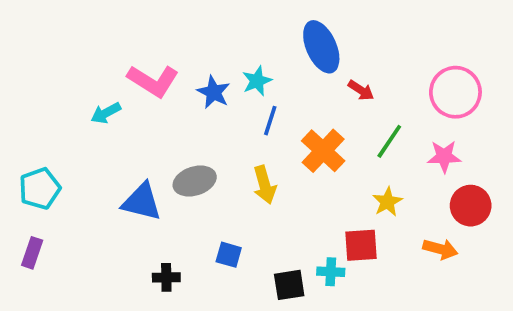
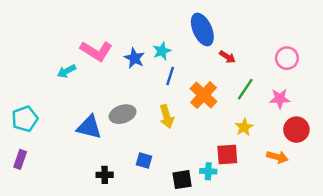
pink circle: (455, 92) -> (287, 58), size x0.7

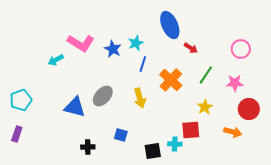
gray ellipse: (123, 114) -> (103, 96), turned -30

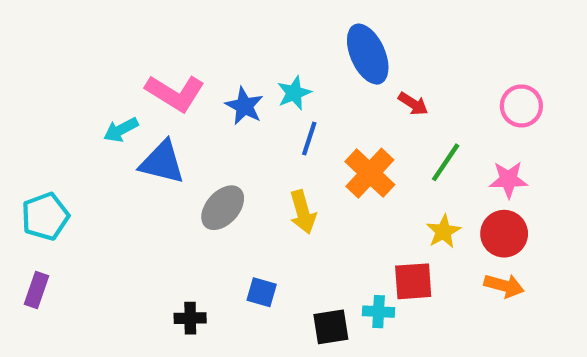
blue triangle: (75, 107) -> (162, 162), moved
red circle: (249, 109) -> (504, 234), moved

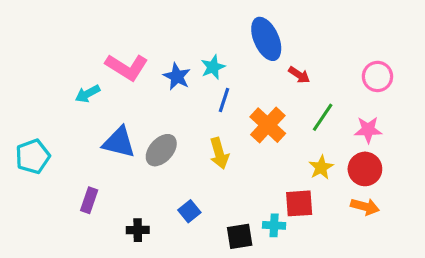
blue triangle: (162, 162) -> (119, 142), moved
purple rectangle: (37, 290) -> (89, 200), moved
blue square: (262, 292) -> (189, 211), turned 35

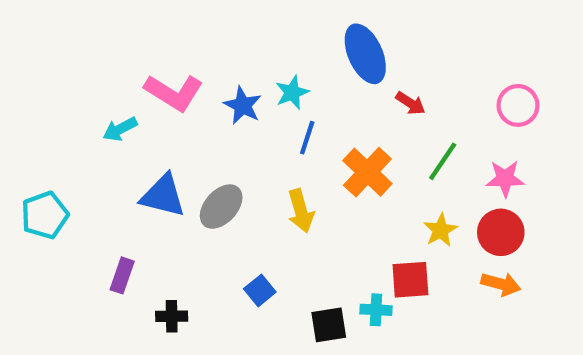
black cross: (138, 230) -> (172, 316), moved

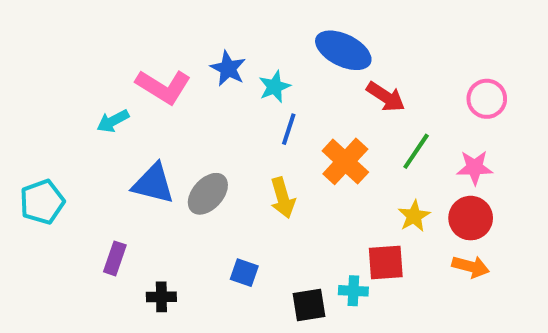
blue ellipse: (365, 54) -> (343, 50), turned -40
red arrow: (410, 103) -> (386, 97), size x1.4
blue star: (243, 105) -> (228, 68), moved
blue square: (260, 290) -> (244, 273), turned -32

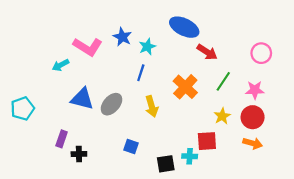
blue line: (289, 129) -> (141, 73), moved
black cross: (161, 297) -> (79, 154), moved

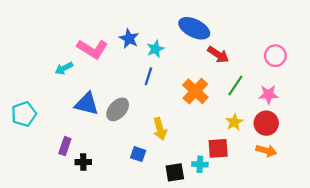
yellow arrow: (152, 106) -> (160, 129), moved

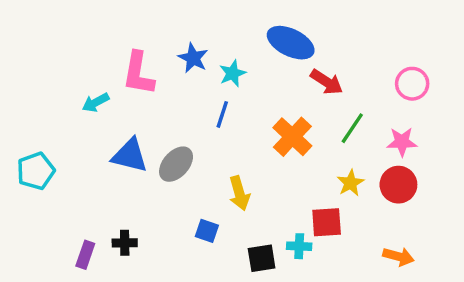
pink L-shape: (92, 49) -> (138, 73), turned 68
purple rectangle: (65, 146) -> (85, 255), moved
orange arrow: (266, 151) -> (398, 256), moved

